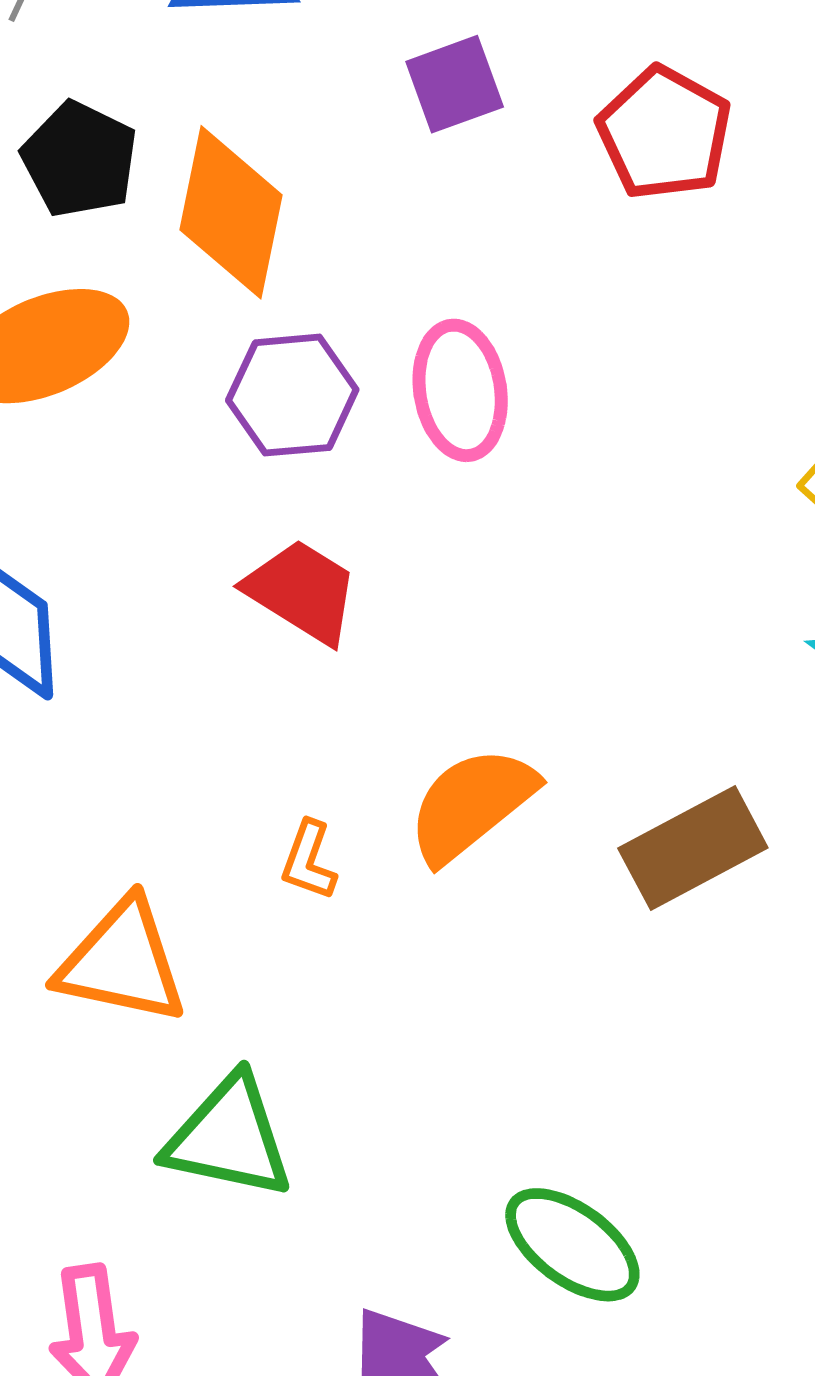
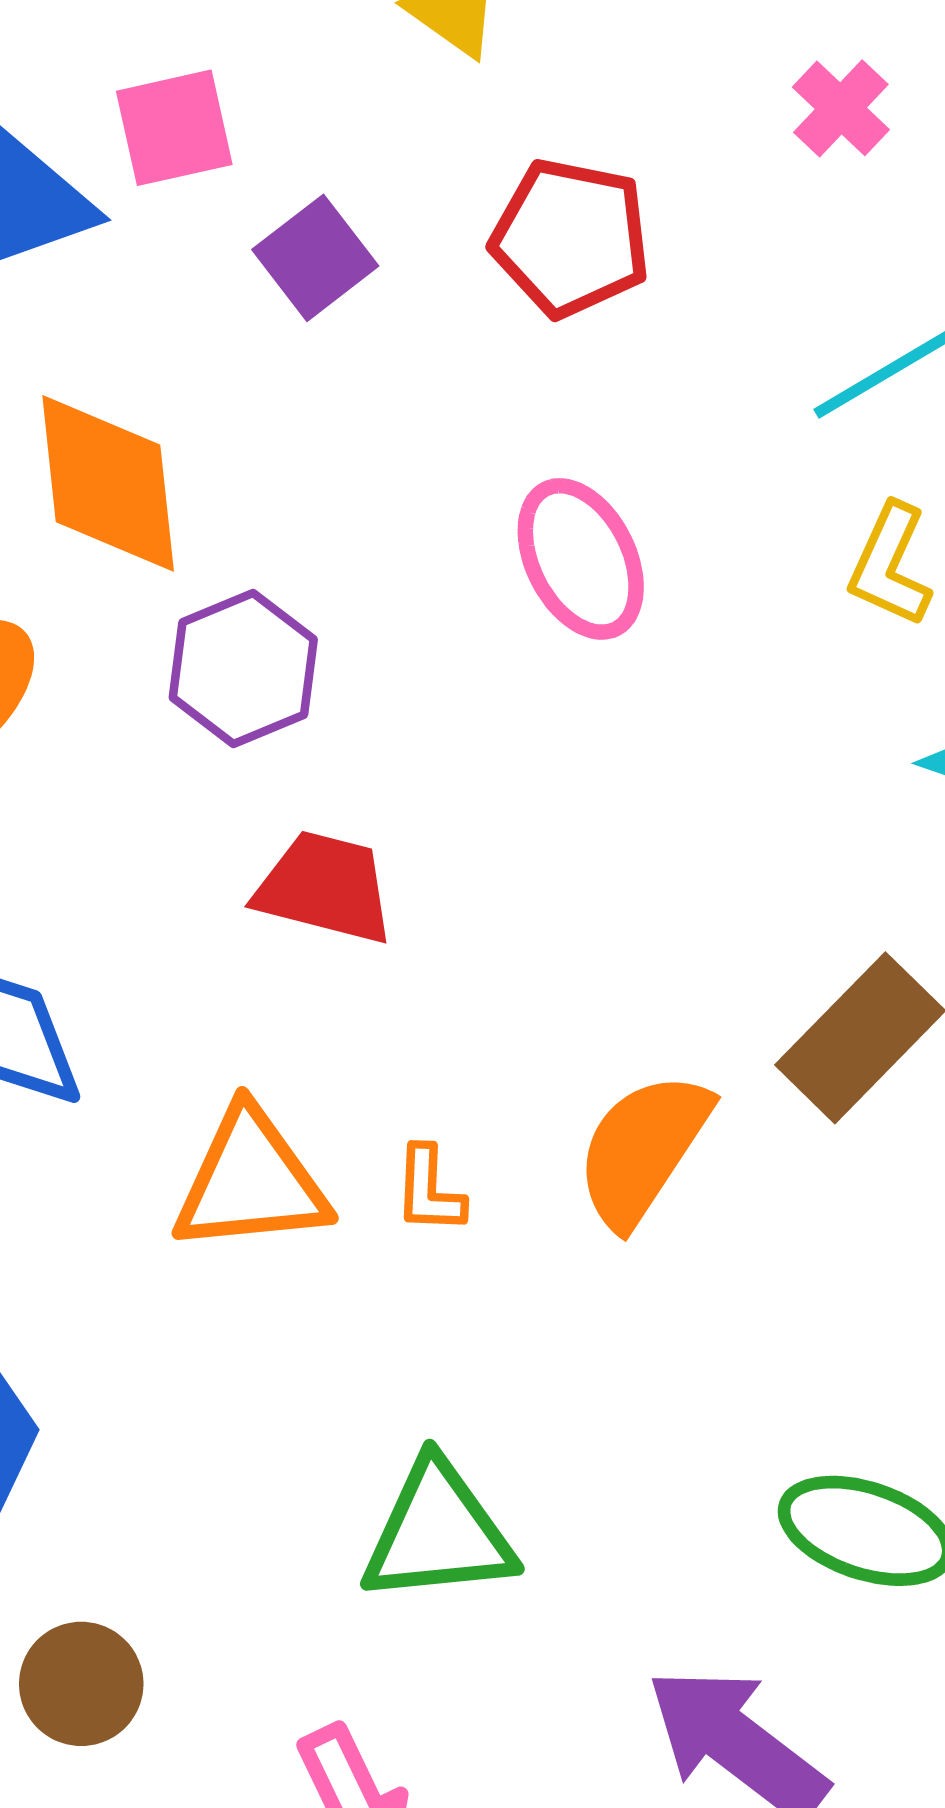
pink ellipse: (460, 390) -> (581, 559), moved
orange semicircle: (471, 804) -> (643, 1149), moved
orange triangle: (122, 962) -> (251, 1181), moved

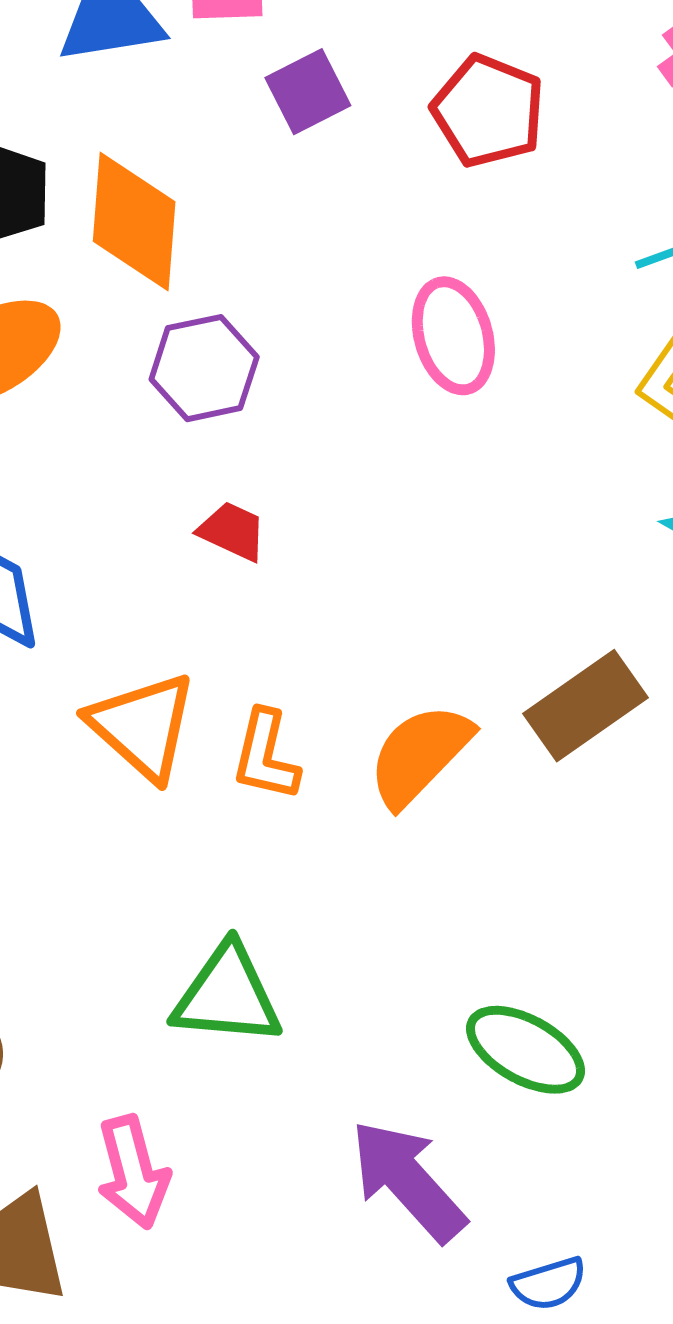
red trapezoid: (325, 887) -> (232, 531), size x0.7
orange triangle: (251, 1181) -> (143, 726), turned 37
orange L-shape: (429, 1190) -> (266, 755), size x1.4

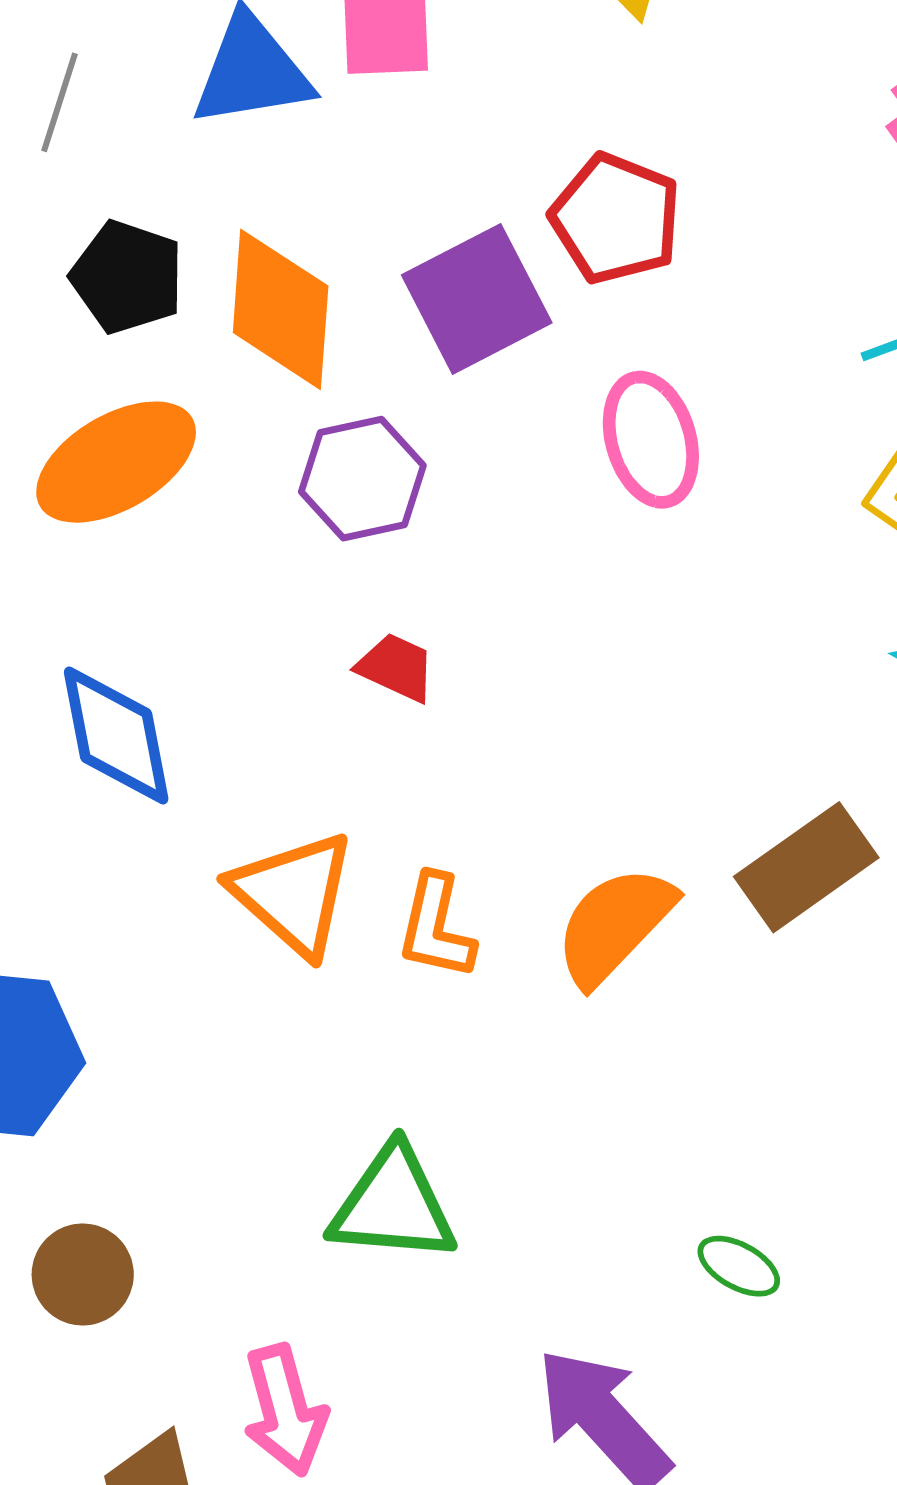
purple square: (308, 92) -> (477, 299), moved, size x1.5
red pentagon: (488, 111) -> (616, 218), moved
green ellipse: (525, 1050) -> (739, 1266), size x0.6

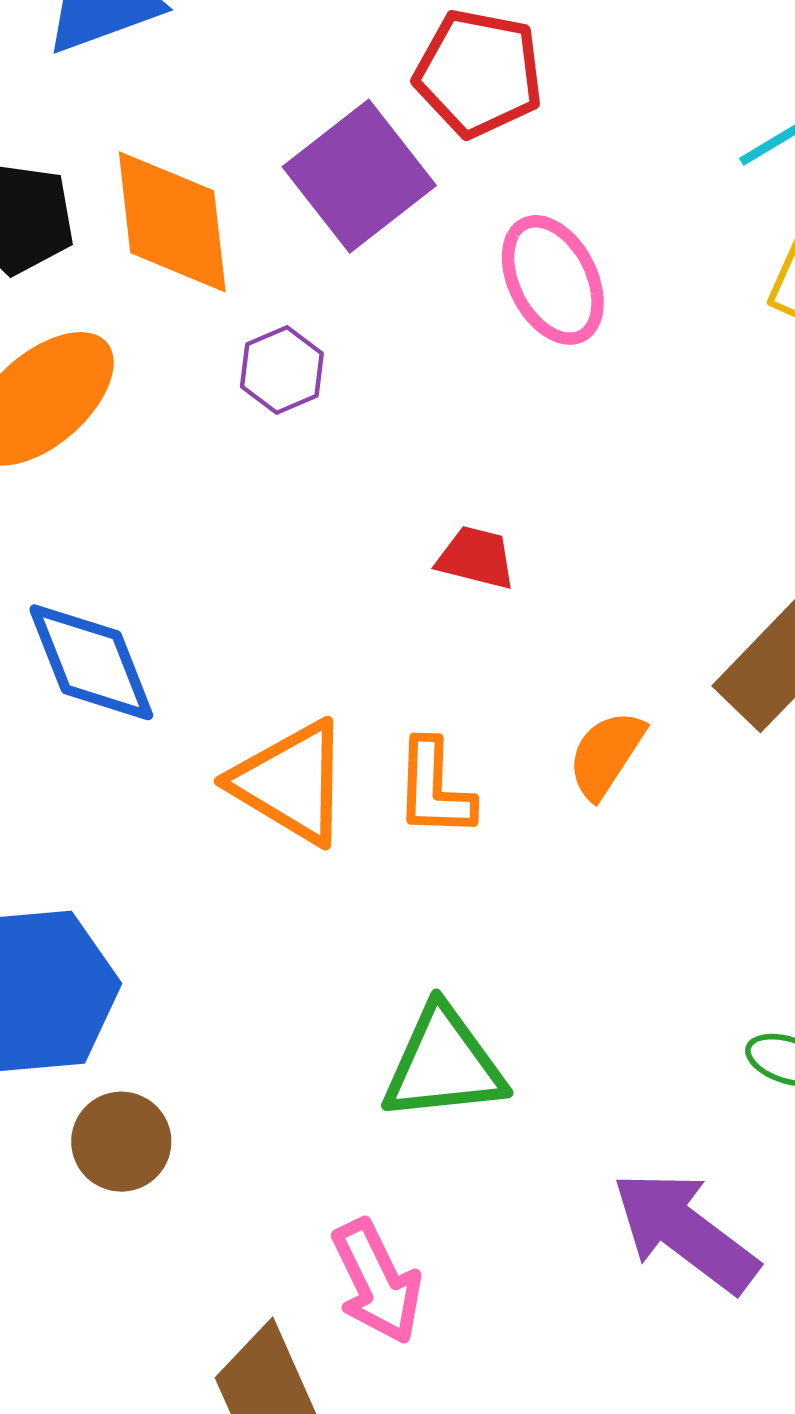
purple hexagon: (362, 479) -> (282, 370), size x0.7
red trapezoid: (396, 667) -> (476, 558), moved
orange semicircle: (614, 925) -> (606, 754), size x0.7
brown circle: (83, 1274) -> (121, 1142), moved

